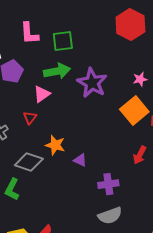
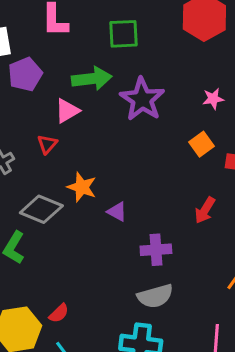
green square: (63, 41) -> (123, 34), moved
orange square: (134, 110) -> (202, 144), size x0.6

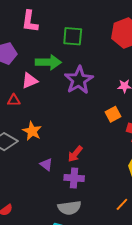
red triangle: (47, 144) -> (14, 100), turned 40
red arrow: (205, 210) -> (75, 154), moved
purple triangle: (117, 212) -> (46, 164), moved

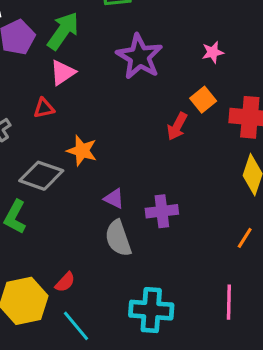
green arrow: (48, 62) -> (63, 31), moved, turned -45
red arrow: (75, 154) -> (177, 126), moved
gray semicircle: (69, 208) -> (118, 238), moved, turned 90

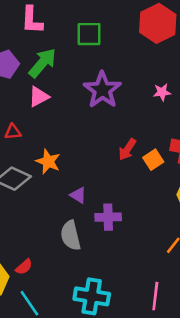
orange square: (203, 100) -> (153, 160), moved
red triangle: (44, 108) -> (13, 132), moved
purple triangle: (114, 199) -> (78, 195), moved

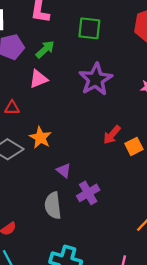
green arrow: (42, 63) -> (45, 49), size x0.7
purple cross: (108, 217) -> (88, 193), turned -35

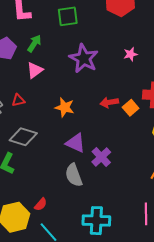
red arrow: (112, 135) -> (109, 102), turned 54
orange star: (40, 138) -> (65, 107), moved
purple triangle: (64, 170) -> (76, 143), size x1.5

